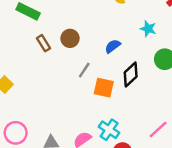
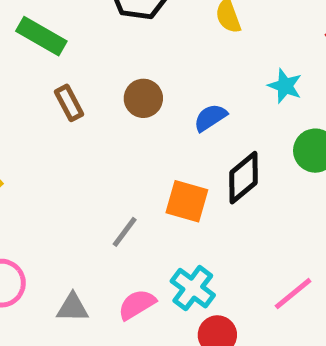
brown circle: (70, 38) -> (143, 98), moved
gray line: (84, 70) -> (125, 232), moved

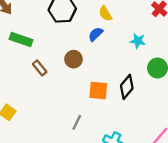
blue semicircle: (210, 118) -> (96, 34), moved
orange square: (187, 201) -> (98, 91), moved

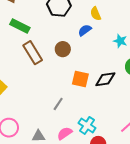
brown rectangle: (40, 68) -> (33, 53), size x1.6
black diamond: (127, 87) -> (105, 79), turned 35

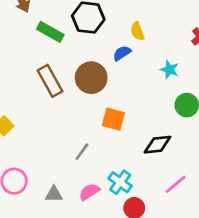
green rectangle: (20, 26) -> (50, 32), moved
brown circle: (63, 49) -> (91, 78), size x1.5
black diamond: (105, 79) -> (157, 145), moved

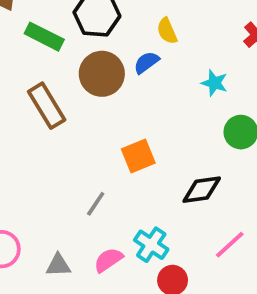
brown circle: (91, 78) -> (102, 74), moved
orange square: (113, 119) -> (138, 156), turned -35

